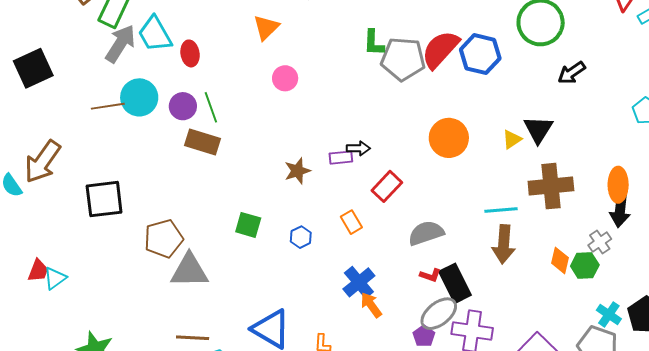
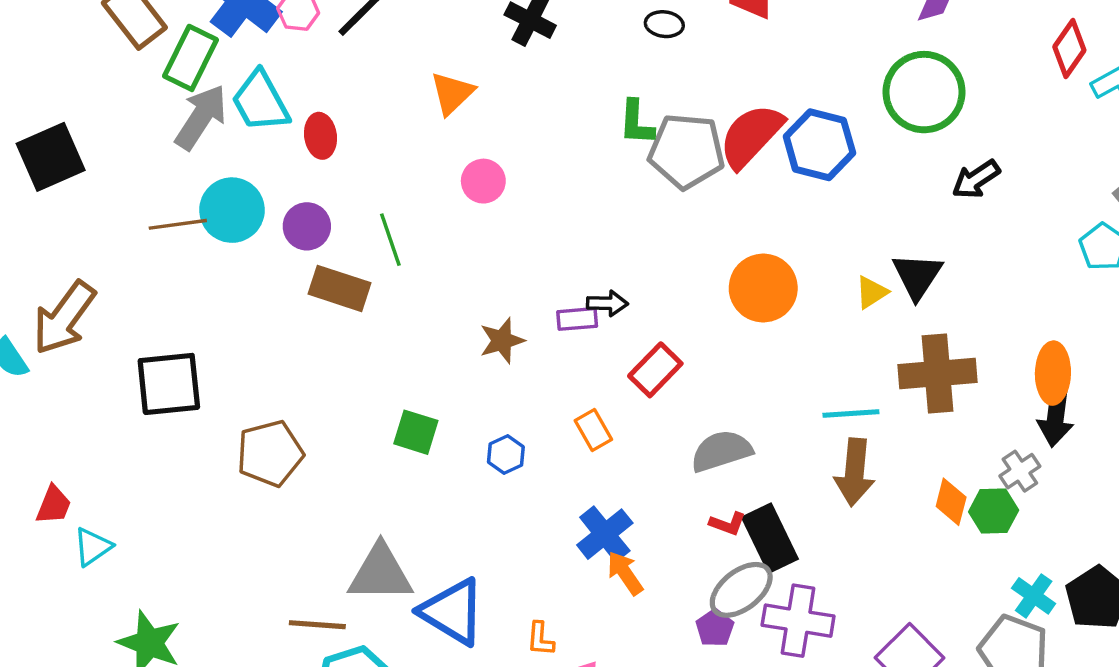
green line: (211, 107) -> (390, 240), moved
gray triangle: (189, 271) -> (380, 573), moved
cyan triangle: (55, 278) -> (93, 547), moved

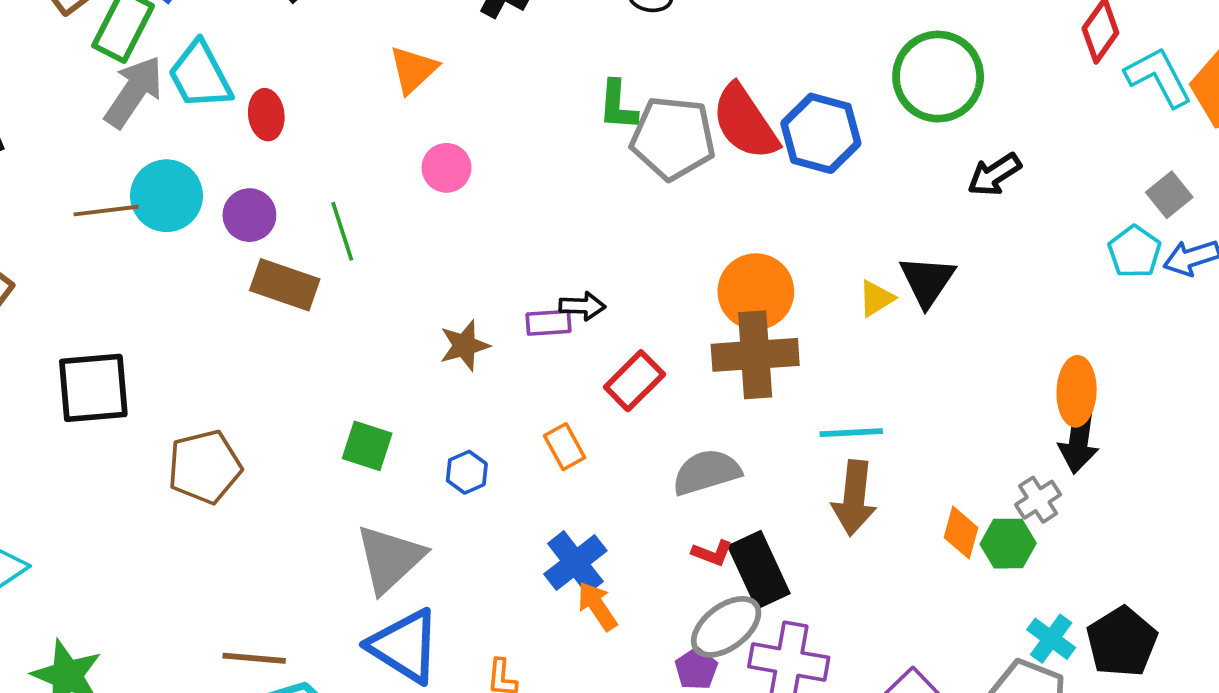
red semicircle: (751, 136) -> (745, 122), turned -78
brown cross: (938, 374) -> (755, 355), moved
gray triangle: (380, 573) -> (390, 559), moved, turned -44

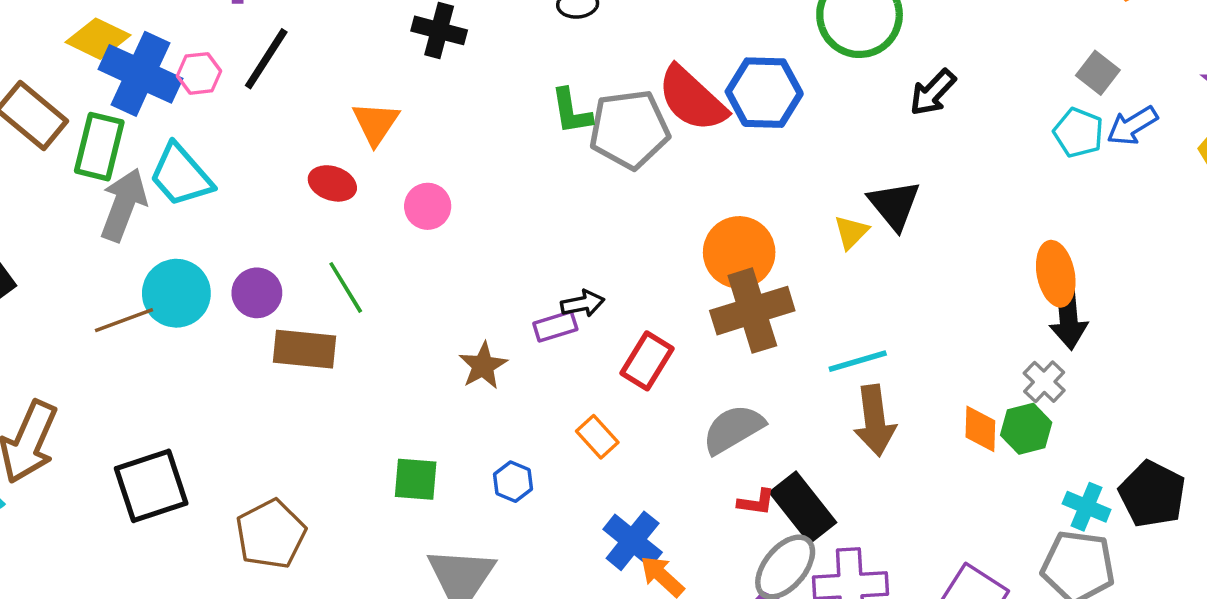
red ellipse: (266, 115) -> (332, 183), moved, turned -51

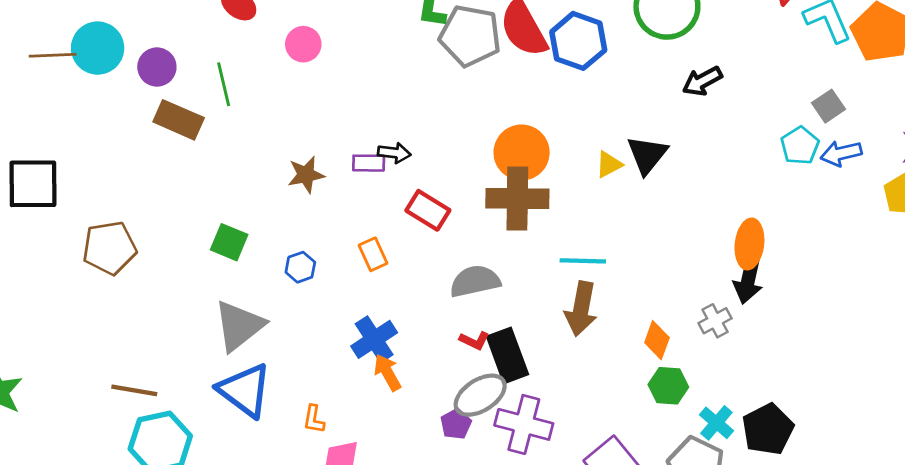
red rectangle: (647, 361) -> (428, 210), turned 72
green hexagon: (1026, 429) -> (668, 386), moved

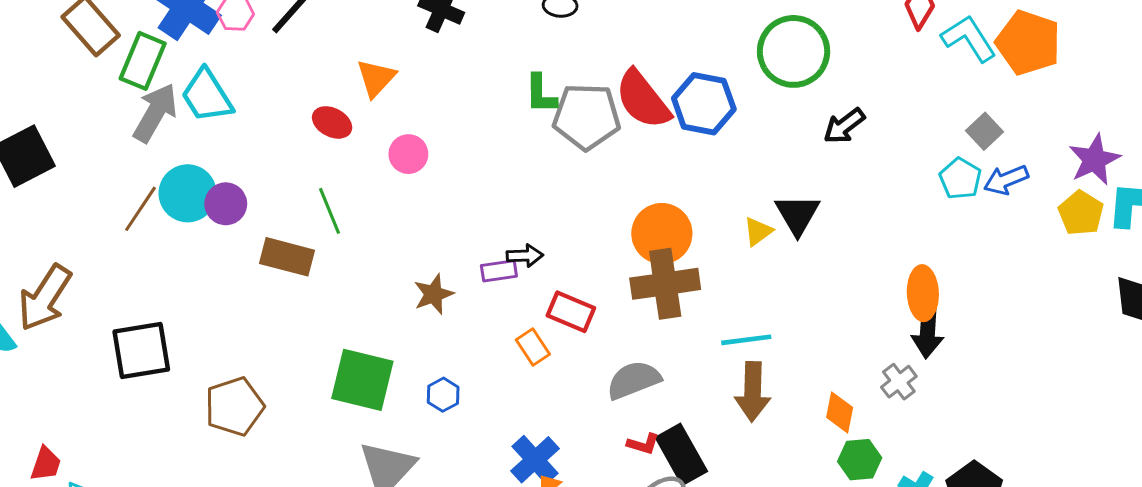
brown line: (53, 55) -> (140, 209), turned -45
purple circle: (157, 67) -> (226, 204), moved
green square: (229, 242) -> (362, 380), size x1.6
orange rectangle: (373, 254) -> (533, 347), moved

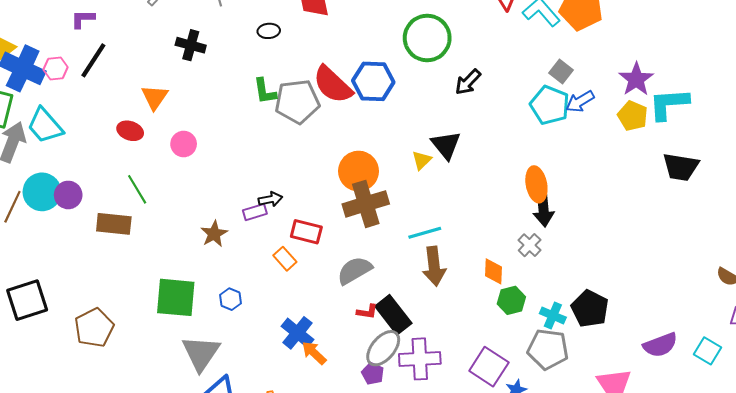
cyan pentagon: (960, 179) -> (550, 105), size x1.4

